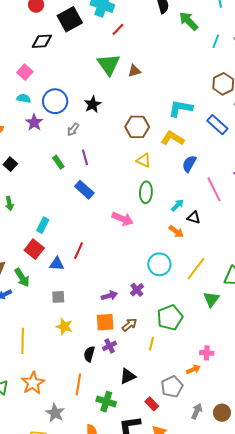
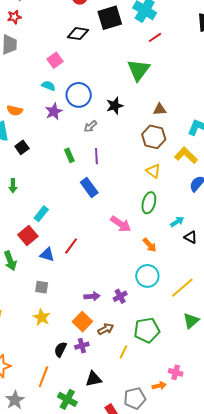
brown triangle: (134, 71) -> (160, 109), moved
orange arrow: (176, 231) -> (150, 245), moved
orange square: (105, 322) -> (82, 322), turned 36

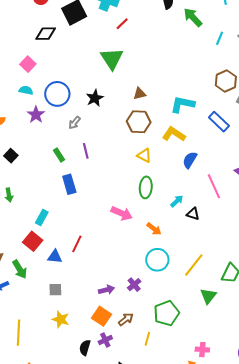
blue rectangle: (89, 188) -> (69, 184), moved, turned 30

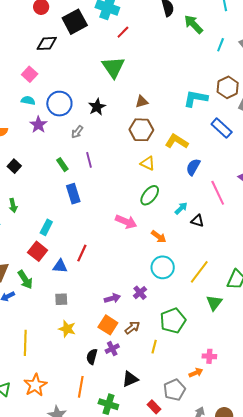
cyan L-shape: (182, 104) -> (196, 98), moved
green ellipse: (146, 187) -> (150, 195), turned 35

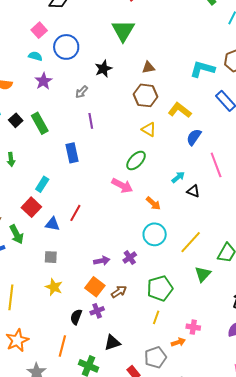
blue circle: (59, 104) -> (66, 47), moved
green rectangle: (62, 165) -> (40, 123), moved, size x1.5
green ellipse: (150, 195) -> (136, 161), moved
yellow line: (154, 347) -> (156, 317), moved

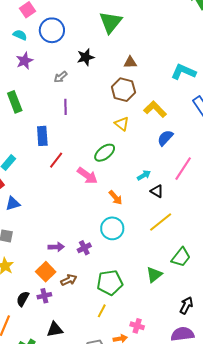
pink line: (216, 165) -> (183, 169), turned 45
red line: (75, 213) -> (56, 160), moved
blue triangle: (52, 224) -> (13, 204), turned -35
yellow line: (191, 242) -> (161, 222), moved

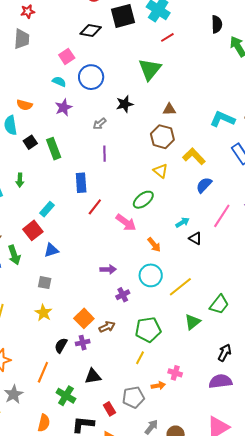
yellow line: (161, 222) -> (180, 287), moved
purple arrow: (56, 247) -> (108, 269), moved

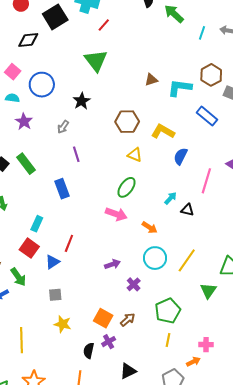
brown triangle: (169, 109) -> (151, 80), moved
red line: (95, 207) -> (69, 243), moved

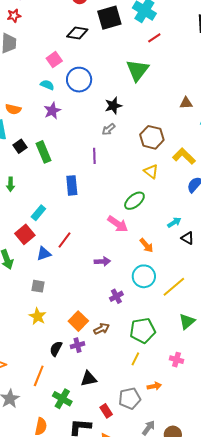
gray arrow: (63, 127) -> (109, 129), moved
purple arrow: (112, 264) -> (102, 261), moved
pink cross: (206, 345) -> (176, 360), moved

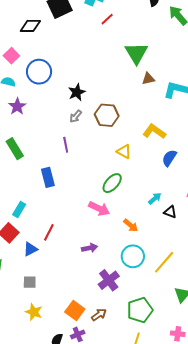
green triangle: (138, 70) -> (136, 53), moved
brown hexagon: (152, 137) -> (107, 115), moved
purple cross: (116, 296) -> (109, 280), size x1.5

